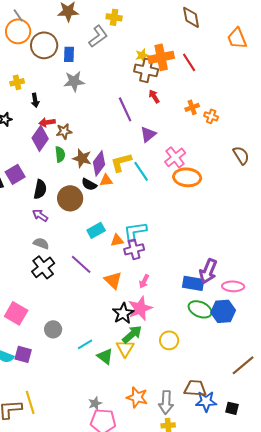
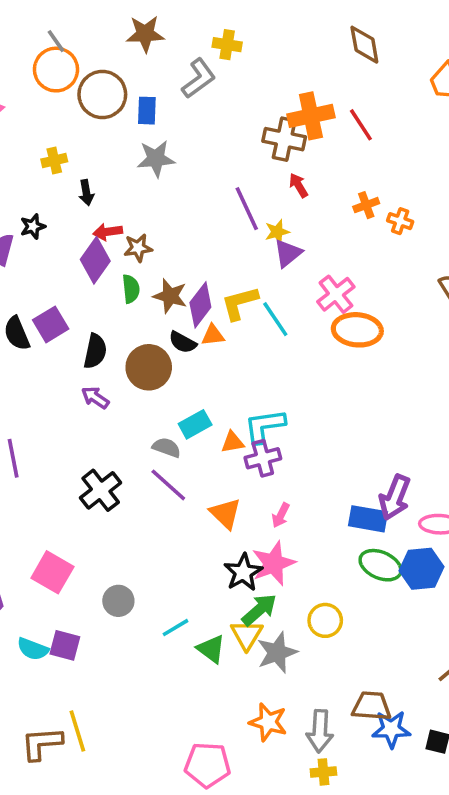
yellow star: (142, 55) -> (277, 232), moved
gray semicircle: (41, 243) -> (167, 448), moved
gray star: (95, 403) -> (277, 653), moved, size x1.6

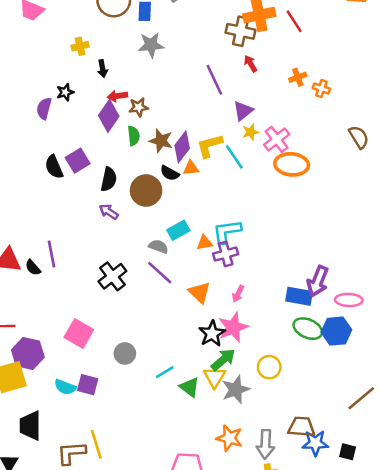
yellow star: (277, 232) -> (251, 132), moved

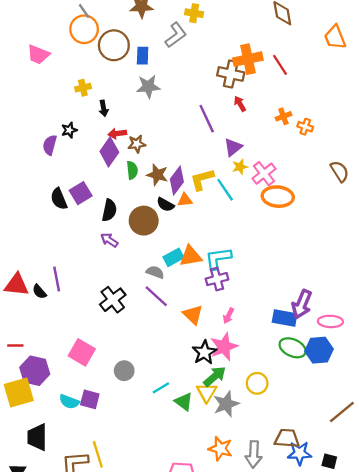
orange triangle: (205, 243) -> (191, 256), moved, size x1.5

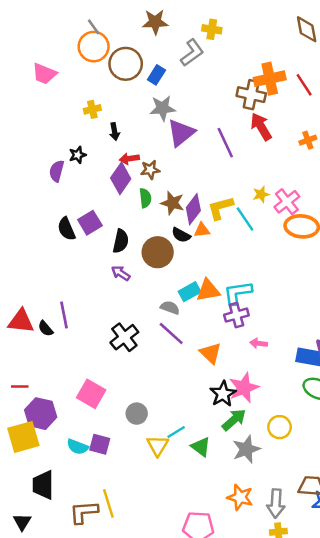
blue rectangle: (143, 56) -> (156, 75), turned 30
red arrow: (240, 104) -> (261, 127), size x1.6
purple triangle: (233, 147) -> (181, 133), moved, size x1.4
pink arrow: (228, 316) -> (259, 343), moved, turned 70
yellow triangle: (207, 392) -> (158, 446), moved

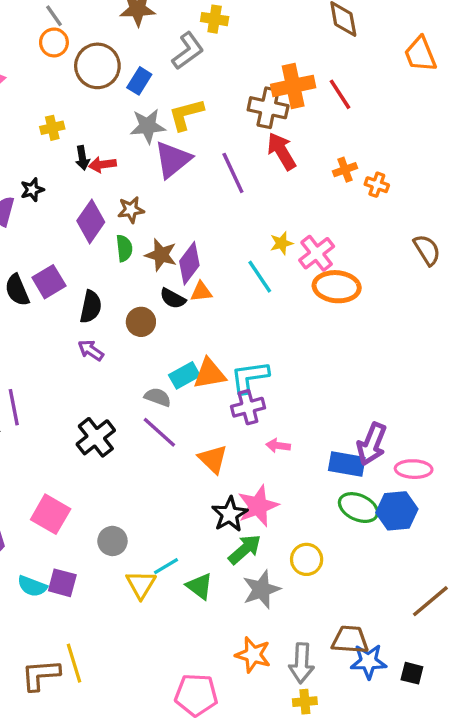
orange circle: (94, 47) -> (54, 42), size x0.7
red arrow: (129, 159) -> (102, 165), moved
yellow L-shape: (220, 208) -> (186, 114), moved
brown circle: (158, 252) -> (141, 322), size x0.7

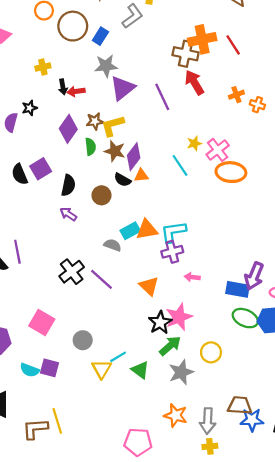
yellow L-shape: (186, 114) -> (113, 126), moved
purple line: (159, 432) -> (101, 279), moved

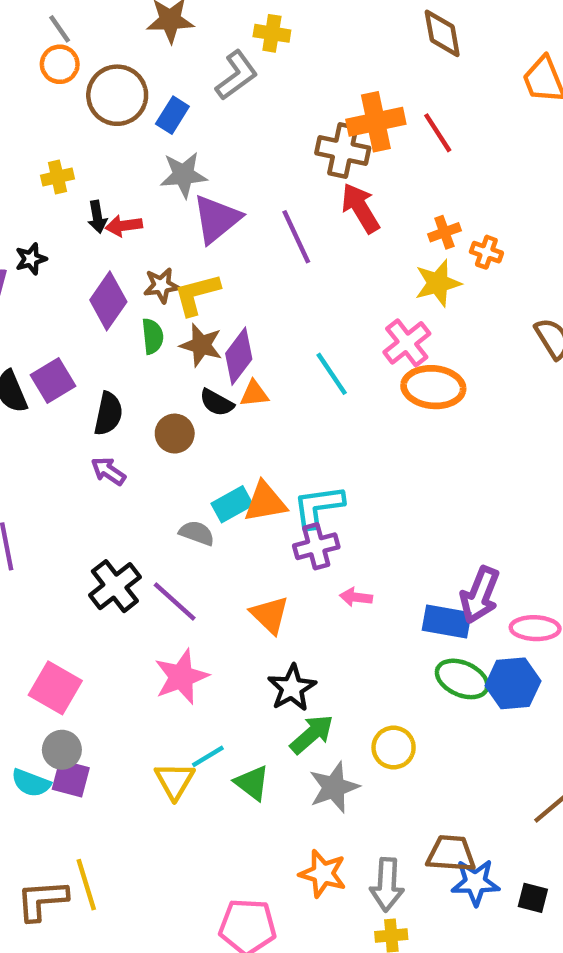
yellow star: (194, 143) -> (438, 283), moved, size x1.5
pink star: (179, 317) -> (181, 677), moved
gray circle: (83, 340) -> (62, 750), moved

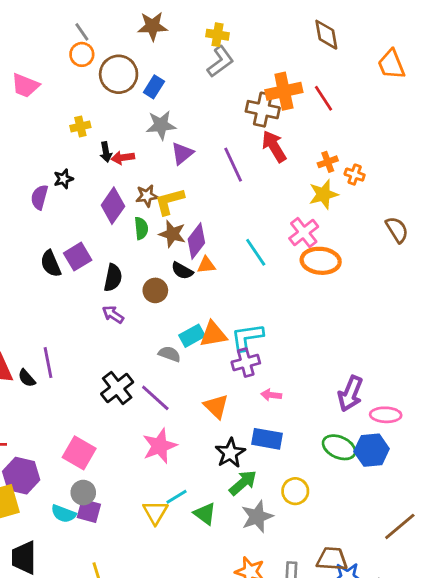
gray L-shape: (237, 75) -> (220, 62), moved
purple triangle: (217, 219) -> (182, 153), size x0.7
blue rectangle: (447, 621) -> (267, 439), moved

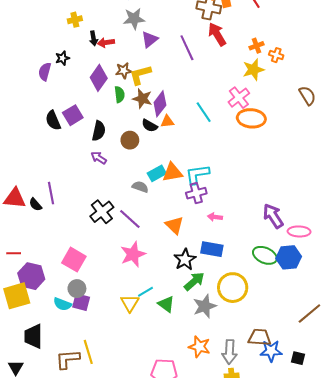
purple arrow: (350, 394) -> (273, 216), turned 125
yellow circle: (295, 491) -> (233, 288), size x1.5

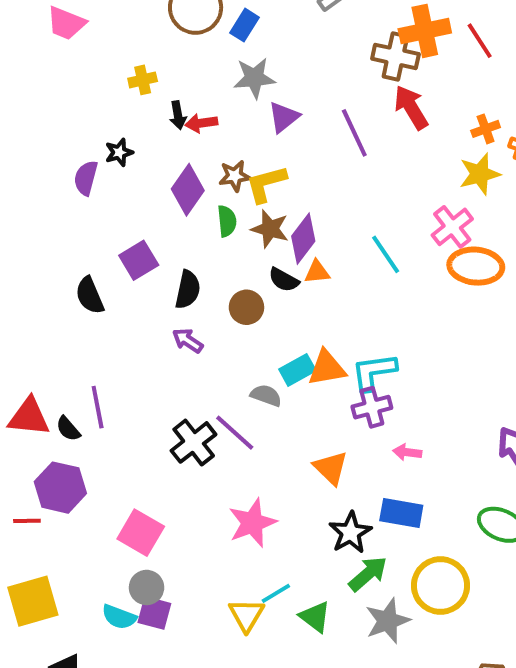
black semicircle: (53, 120) -> (90, 295), moved
purple line: (130, 219) -> (235, 433), moved
purple hexagon: (31, 276) -> (60, 488), moved

